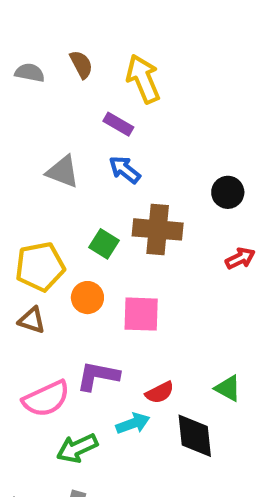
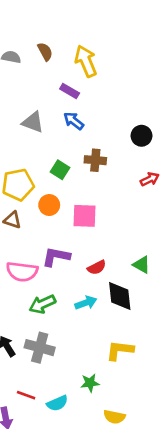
brown cross: (158, 229) -> (95, 160), size x0.7
pink semicircle: (46, 399) -> (22, 272), turned 32
cyan arrow: (133, 423) -> (86, 303), moved

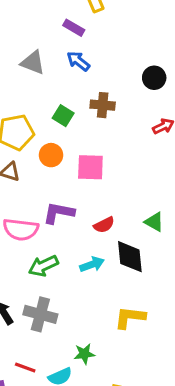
green star: (90, 383) -> (84, 354), moved

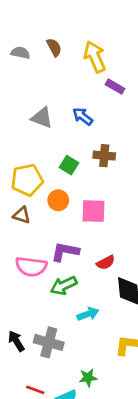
purple rectangle: (74, 28) -> (115, 87), moved
cyan arrow: (92, 264) -> (88, 314), moved
green arrow: (43, 266) -> (64, 286), moved

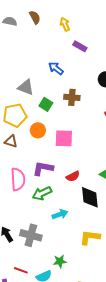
yellow arrow: (95, 57) -> (65, 24), size x0.6
gray triangle: (42, 118) -> (26, 87), moved
pink semicircle: (31, 267) -> (18, 179), turned -100

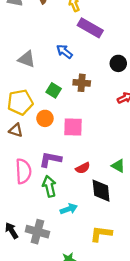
purple rectangle: (80, 46) -> (90, 28), size x1.6
gray triangle: (26, 87) -> (27, 59), moved
green arrow: (42, 193) -> (49, 186), turned 102

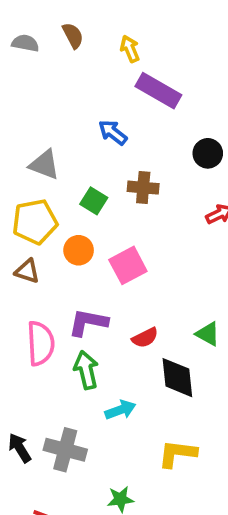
gray triangle: (27, 59) -> (44, 165), moved
pink square: (73, 127) -> (128, 265), turned -30

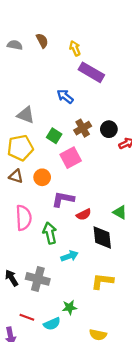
black circle: (208, 153) -> (109, 129), moved
brown cross: (143, 188) -> (83, 128), turned -35
orange circle: (79, 250) -> (42, 177), moved
pink square: (128, 265) -> (71, 158), moved
purple L-shape: (88, 322) -> (63, 199), moved

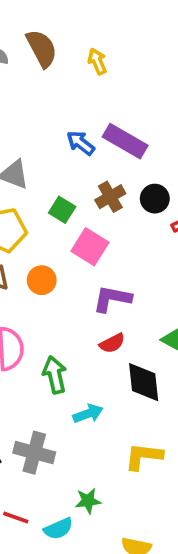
brown semicircle: (42, 41) -> (42, 48), size x1.5
purple rectangle: (91, 72) -> (125, 141), moved
pink square: (71, 158) -> (90, 247), turned -30
purple L-shape: (63, 199) -> (112, 299), moved

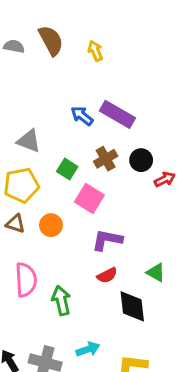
cyan arrow: (88, 414) -> (88, 349), moved

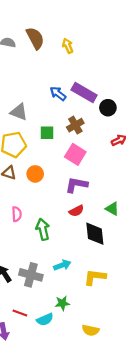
black circle: (141, 160) -> (108, 108), moved
green square: (67, 169) -> (47, 133), turned -32
pink square: (89, 199) -> (75, 154), moved
pink semicircle: (26, 280) -> (17, 214), size x0.6

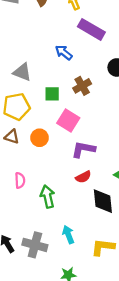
purple rectangle: (84, 92) -> (91, 29), moved
pink square: (75, 154) -> (68, 120), moved
cyan arrow: (62, 265) -> (68, 235), turned -91

